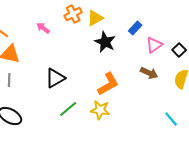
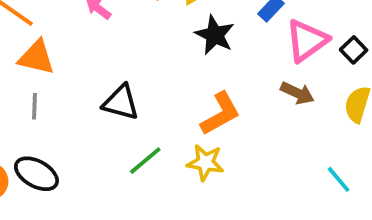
pink triangle: (154, 45) -> (307, 41), size x1.4
black triangle: (55, 78) -> (121, 102), turned 45

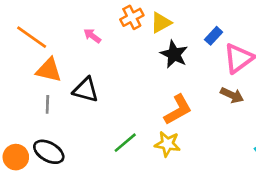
black triangle: (121, 102) -> (86, 90), moved

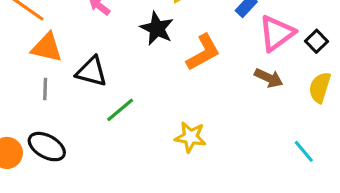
black star: (174, 54) -> (157, 28), moved
orange L-shape: (178, 110) -> (203, 52), moved
green line: (125, 143) -> (120, 110), moved

